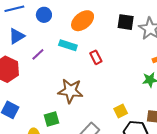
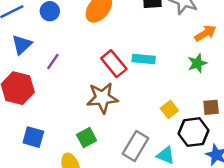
cyan rectangle: (68, 45) -> (144, 59), moved
red rectangle: (96, 57) -> (114, 64), moved, size x1.5

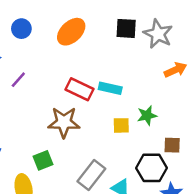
green star: (197, 63) -> (147, 115), moved
red rectangle: (114, 64) -> (80, 89), turned -32
yellow square: (169, 109) -> (121, 125), moved, turned 30

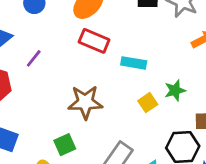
red rectangle: (80, 89) -> (94, 41), moved
yellow square: (121, 125) -> (148, 103), turned -30

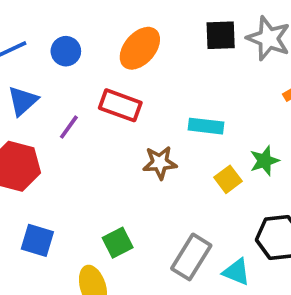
red rectangle: (94, 41) -> (120, 105), moved
brown star: (85, 102) -> (160, 163), moved, size x0.7

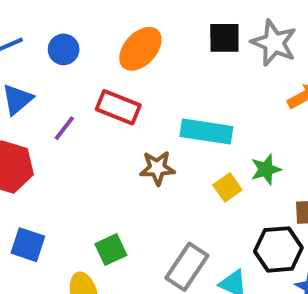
cyan rectangle: (206, 126) -> (206, 132), size x1.4

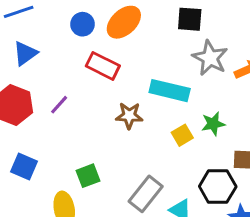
gray star: (274, 43) -> (210, 58), moved
blue circle: (64, 49) -> (83, 24), moved
purple line: (64, 128) -> (59, 105), moved

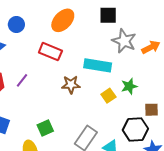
blue circle: (83, 24) -> (16, 24), moved

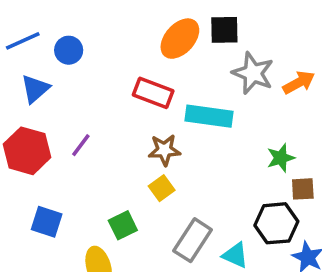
orange ellipse: (63, 20) -> (180, 39), moved
red rectangle: (50, 52) -> (153, 93), moved
green star: (129, 86) -> (281, 158), moved
yellow square: (108, 96) -> (162, 188), moved

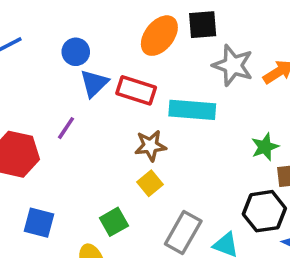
blue circle: (69, 50) -> (76, 52), moved
blue triangle: (35, 89) -> (94, 83), moved
purple line: (81, 145) -> (66, 128), moved

